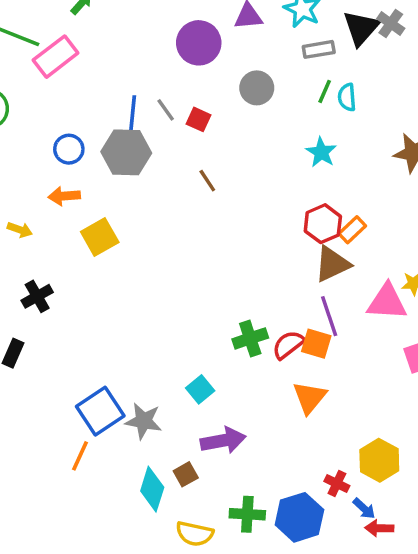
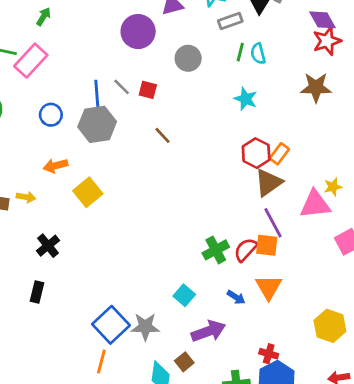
blue circle: (69, 149) -> (51, 115), moved
red cross: (337, 483) -> (269, 354), moved
blue arrow: (364, 509) -> (236, 297), moved

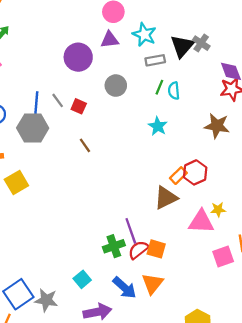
red hexagon: (256, 153) -> (195, 172), moved
purple line: (273, 223) -> (131, 231), moved
blue arrow: (236, 297) -> (125, 288), size x1.6

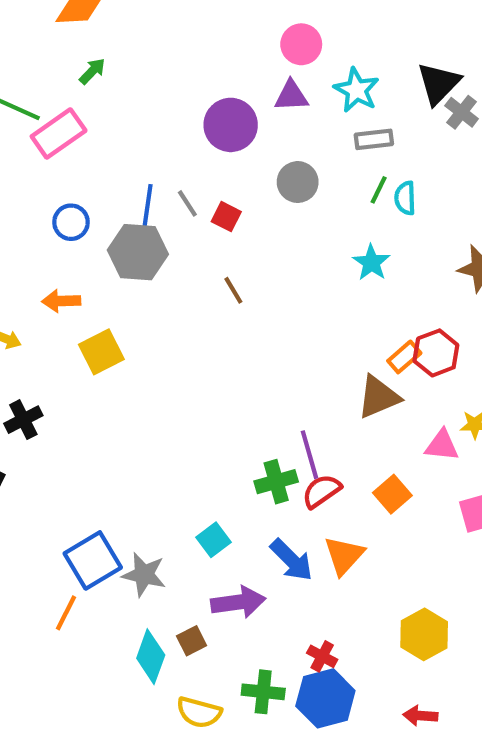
black triangle: (182, 46) -> (439, 83), moved
pink triangle: (201, 222) -> (442, 445), size x0.7
orange square: (156, 249) -> (392, 494), moved, turned 30

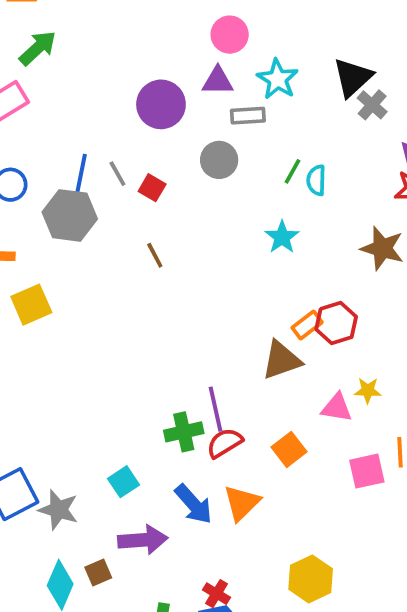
green arrow: (92, 71) -> (38, 48), size x1.5
gray rectangle: (374, 139) -> (248, 116), moved

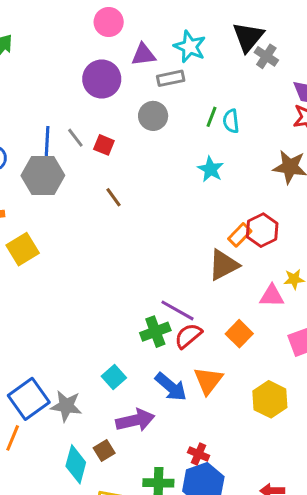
pink circle: (230, 35) -> (109, 22), moved
purple line: (216, 409) -> (178, 310), turned -40
yellow hexagon: (311, 579) -> (270, 399), moved

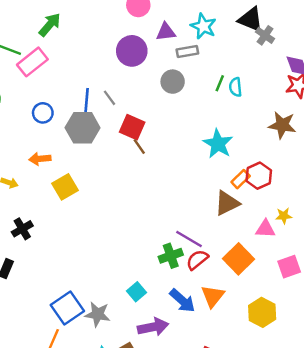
black triangle: (248, 37) -> (251, 19), turned -48
red square: (104, 145) -> (132, 127), moved, size x1.5
cyan star: (211, 169) -> (218, 144), moved, size x1.4
orange square: (239, 334) -> (238, 259), size x1.4

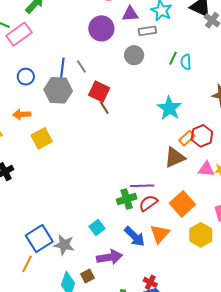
pink triangle: (265, 229) -> (206, 169), moved
purple line: (189, 239) -> (142, 186), turned -35
yellow hexagon: (262, 312) -> (201, 235), moved

